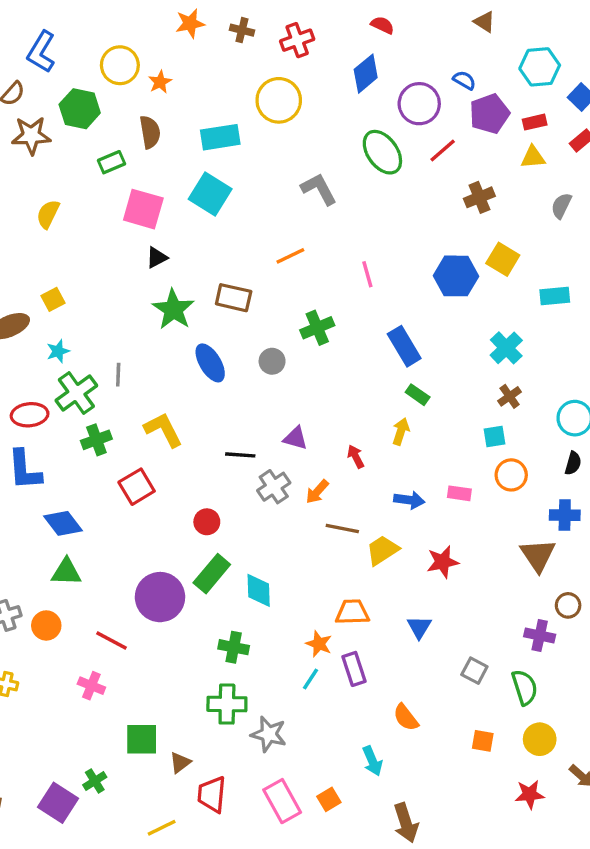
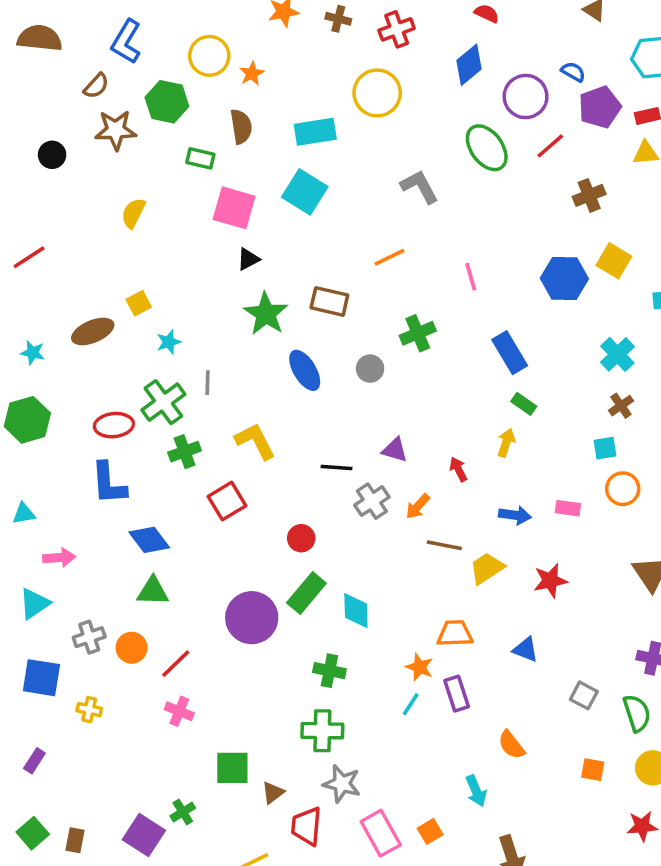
green rectangle: (112, 162) -> (200, 158), turned 36
cyan star: (58, 351) -> (169, 342), moved
blue triangle: (419, 627) -> (526, 649), turned -40
red line: (112, 641) -> (176, 664), moved, turned -72
gray star: (269, 734) -> (342, 784), moved

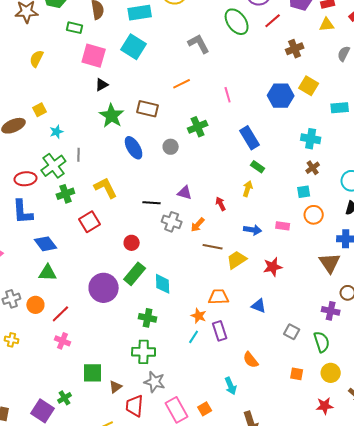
cyan cross: (617, 354) -> (311, 139), turned -36
gray cross: (372, 501) -> (172, 222), turned -36

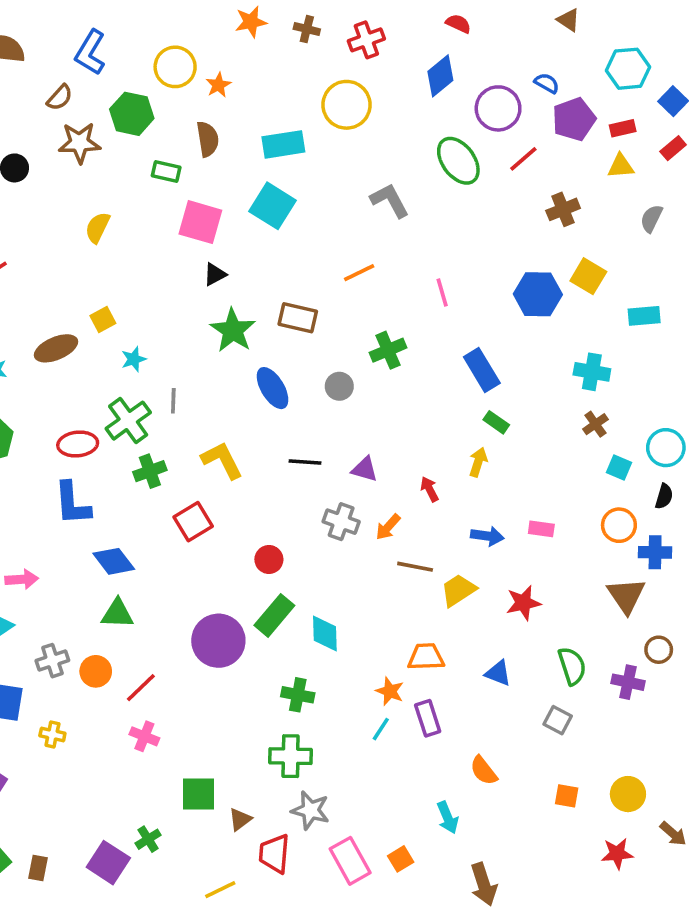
cyan square: (304, 192) -> (619, 467), moved, turned 32
black line: (152, 203) -> (305, 462), moved
orange circle: (314, 215) -> (619, 525), moved
green semicircle: (322, 342) -> (572, 666), moved

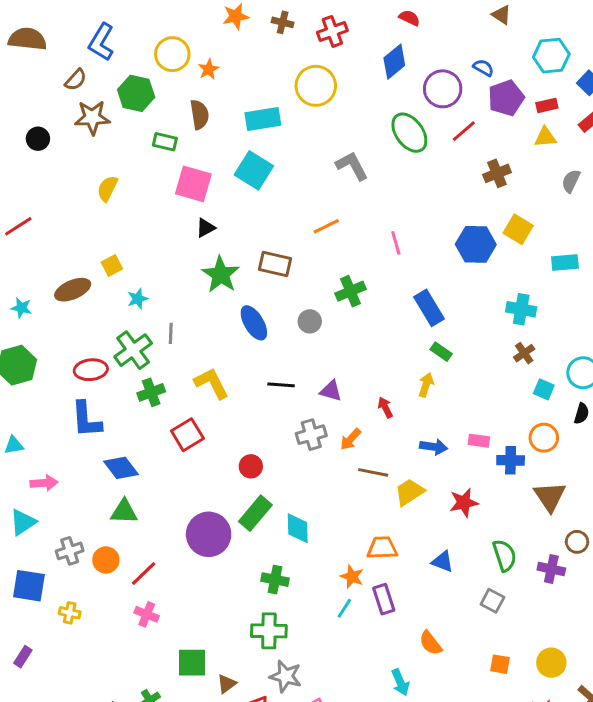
gray cross: (341, 522) -> (311, 435), turned -36
blue cross: (655, 552) -> (511, 460), moved

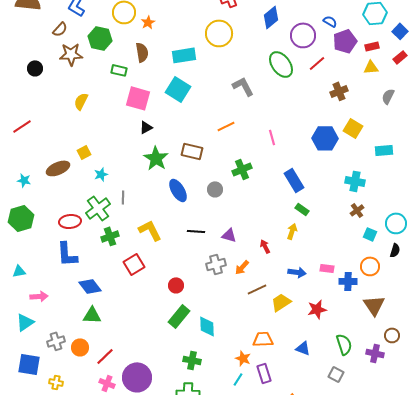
brown line: (373, 472) -> (257, 289), turned -36
purple circle: (209, 534) -> (137, 377), moved

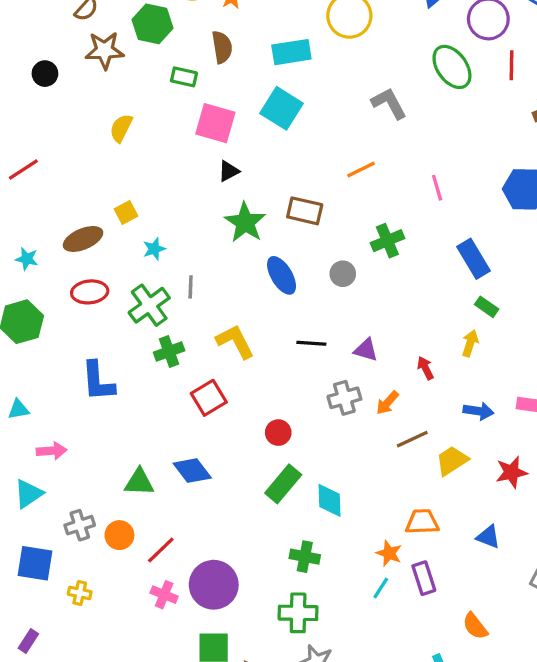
red line: (317, 63) -> (511, 65), turned -48
red ellipse: (70, 221) -> (90, 292), moved
blue diamond: (90, 286) -> (192, 471), moved

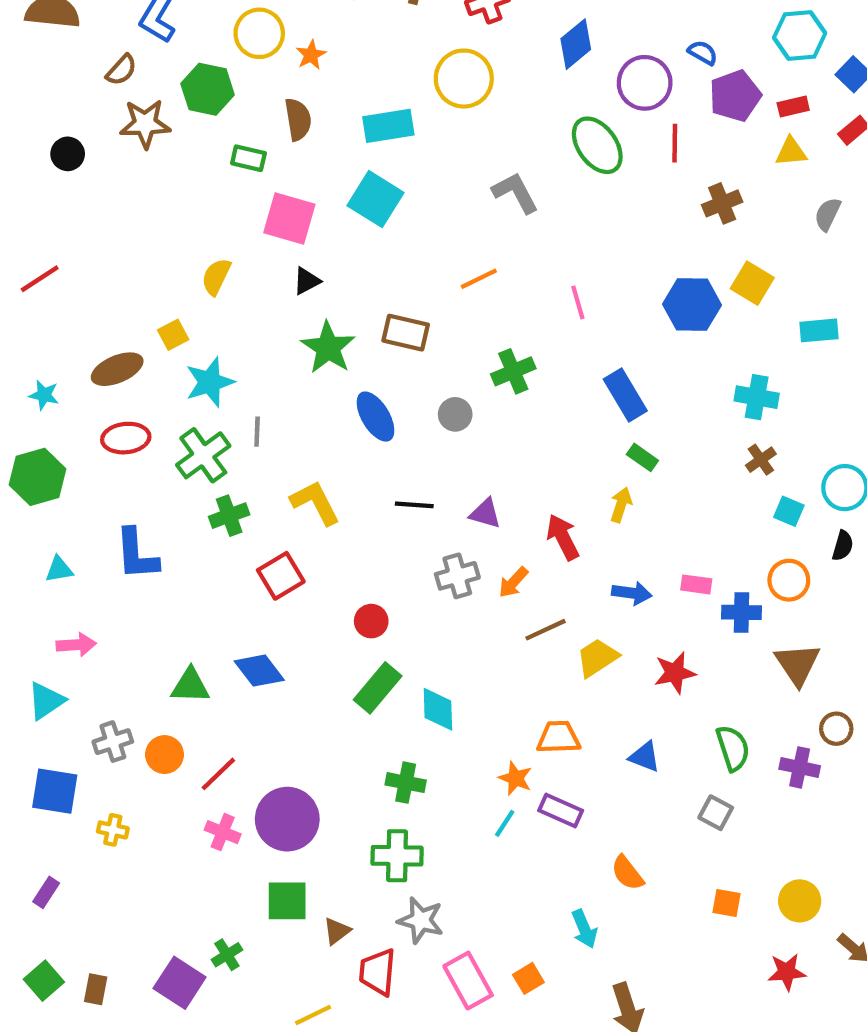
yellow semicircle: (121, 128) -> (216, 277), moved
cyan star: (154, 249) -> (210, 382), size x1.6
red arrow: (425, 368) -> (563, 537), size x1.5
cyan triangle: (19, 409) -> (59, 569), moved
purple rectangle: (424, 578) -> (561, 811), turned -48

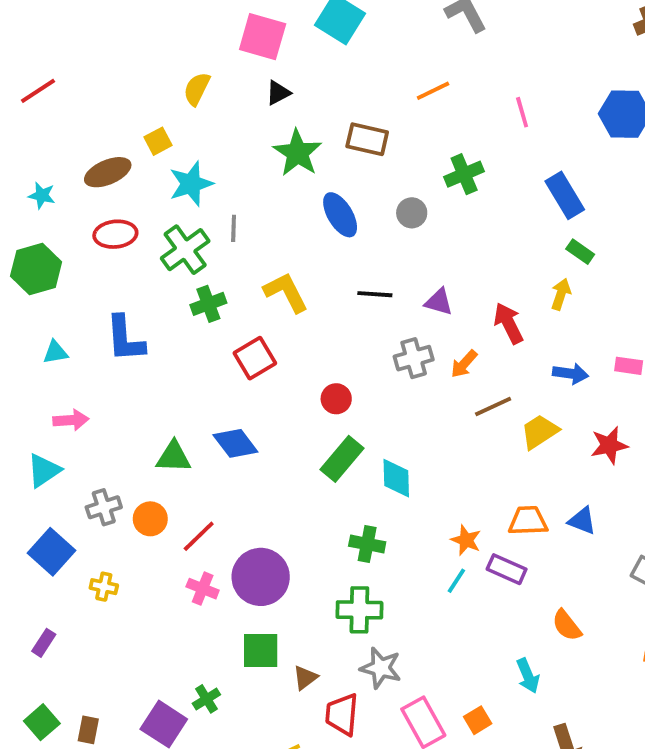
orange trapezoid: (558, 737) -> (528, 521), moved
blue square: (55, 791) -> (52, 552), turned 33

